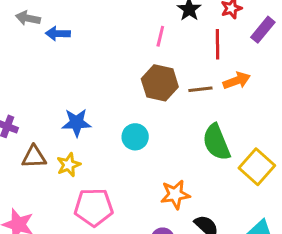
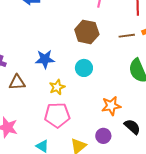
brown hexagon: (160, 83) -> (87, 32), moved
yellow star: (69, 165) -> (57, 87), moved

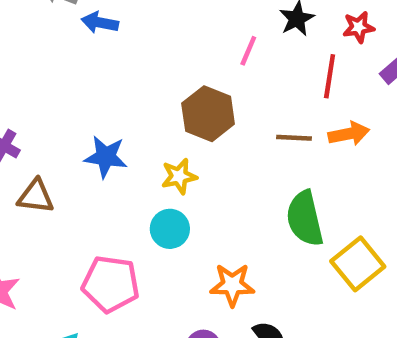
cyan circle: (84, 68) -> (170, 229), moved
yellow star: (57, 87) -> (179, 176), moved

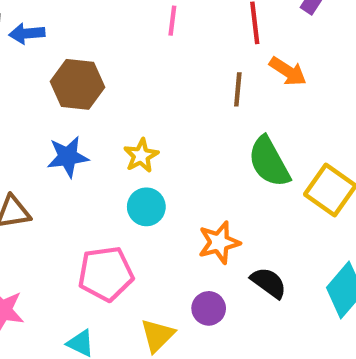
brown hexagon: (208, 114) -> (78, 84), moved
orange arrow: (349, 134) -> (288, 71), turned 60
brown line: (294, 138) -> (238, 89), turned -72

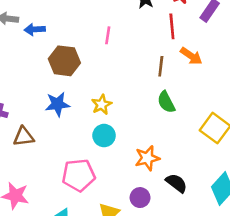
pink line: (172, 21) -> (108, 35), moved
green semicircle: (269, 162) -> (166, 102), moved, size x0.7

